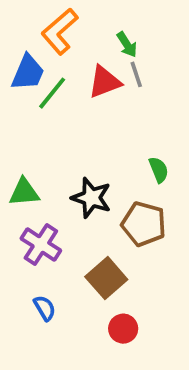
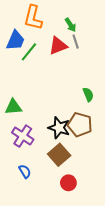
orange L-shape: (60, 31) -> (33, 18), turned -35
black star: (91, 198) -> (59, 128), moved

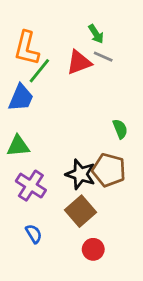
orange L-shape: (33, 18) -> (27, 48), moved
blue trapezoid: (15, 40) -> (21, 98), moved
gray line: (76, 42) -> (103, 57), turned -48

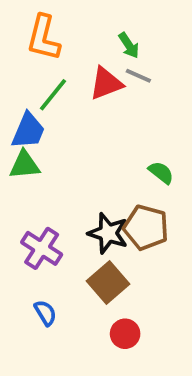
orange L-shape: (27, 48) -> (44, 38), moved
green semicircle: (120, 129) -> (161, 172), turned -30
green triangle: (18, 146) -> (25, 165), moved

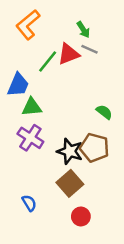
orange L-shape: (44, 38) -> (28, 25), turned 36
green line: (53, 95) -> (48, 62), moved
green triangle: (25, 165) -> (32, 107), moved
purple cross: (42, 248) -> (30, 138), moved

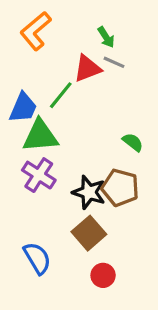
green line: (48, 62) -> (61, 95), moved
green triangle: (32, 107) -> (40, 136), size x1.4
blue semicircle: (29, 203) -> (37, 258), size x1.5

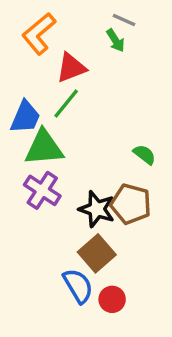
gray line: (114, 62) -> (124, 20), moved
red triangle: (87, 69) -> (71, 68), moved
blue semicircle: (37, 258) -> (78, 286), moved

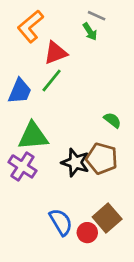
green triangle: (44, 148) -> (33, 136), moved
purple cross: (42, 190) -> (22, 166), moved
brown square: (97, 253) -> (107, 218), moved

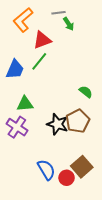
gray line: (97, 16) -> (58, 13), moved, turned -32
green triangle: (33, 136) -> (25, 104), size x0.7
brown pentagon: (102, 159) -> (78, 121), turned 30

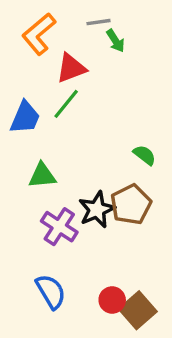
black star: (57, 124) -> (97, 210), turned 30
purple cross: (17, 127) -> (59, 227), moved
brown square: (82, 167) -> (138, 310), moved
blue semicircle: (46, 170) -> (51, 291), moved

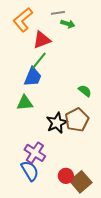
green arrow: (116, 41) -> (68, 24), turned -40
blue trapezoid: (25, 118) -> (33, 77), moved
purple cross: (59, 227) -> (35, 153), moved

